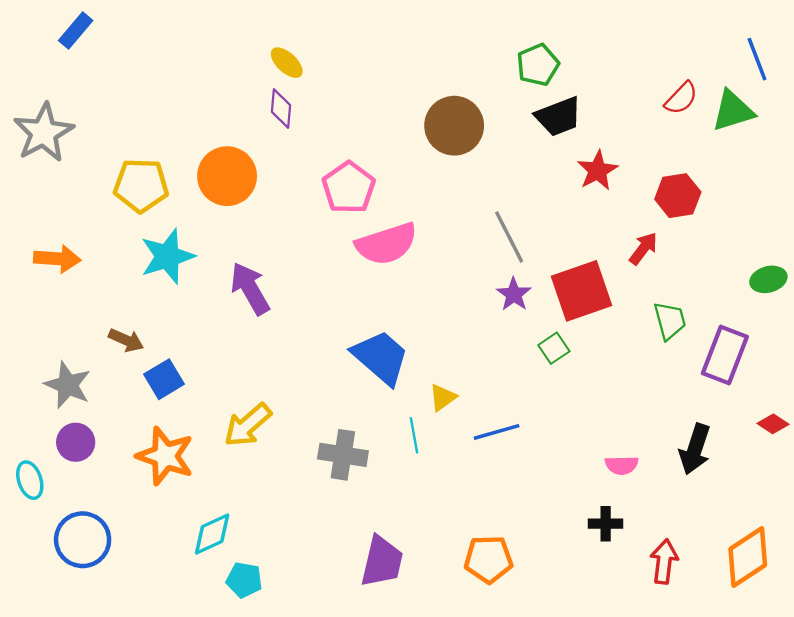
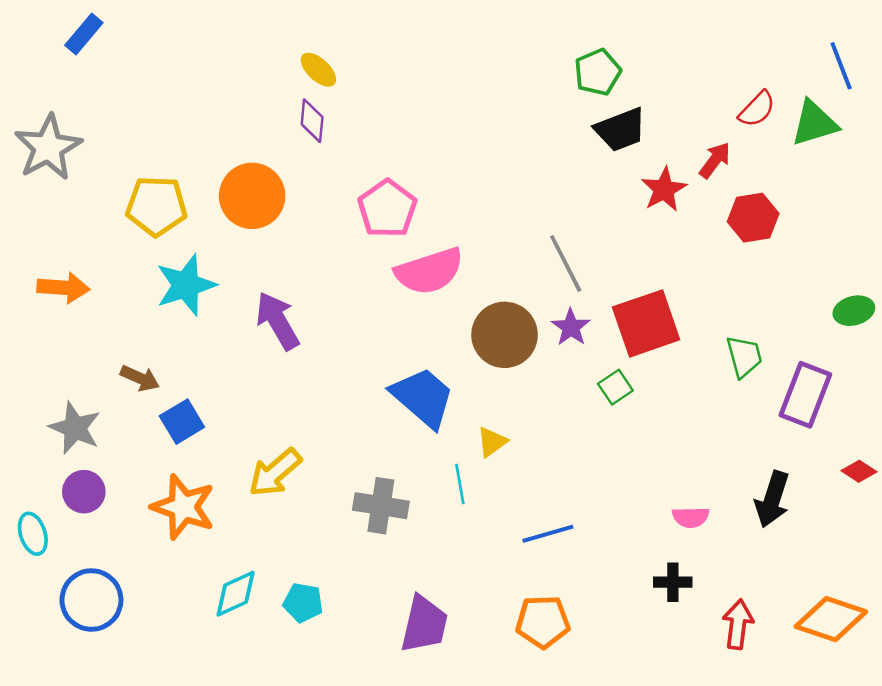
brown circle: (454, 126) -> (505, 335), moved
red arrow: (643, 248) -> (715, 160), moved
blue line: (497, 432) -> (548, 534), moved
orange diamond: (748, 557) -> (831, 619), turned 52
cyan pentagon: (244, 580) -> (303, 603), moved

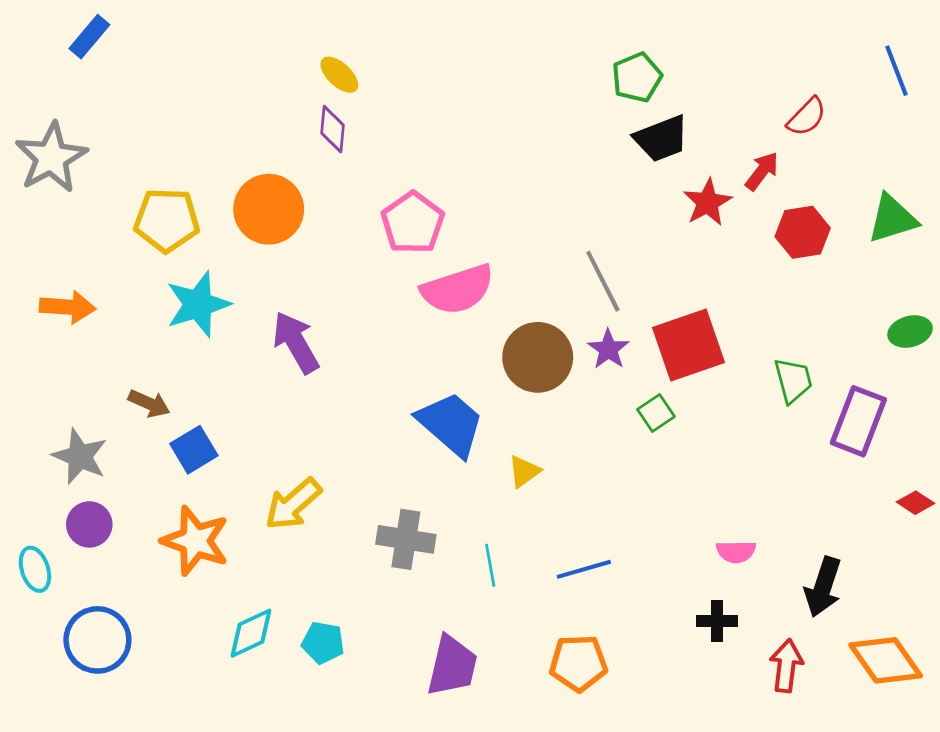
green triangle: (814, 123) -> (892, 219), moved
cyan line: (460, 484) -> (490, 565), moved
black arrow: (772, 499) -> (823, 587), moved
orange diamond: (831, 619) -> (886, 660), turned 36

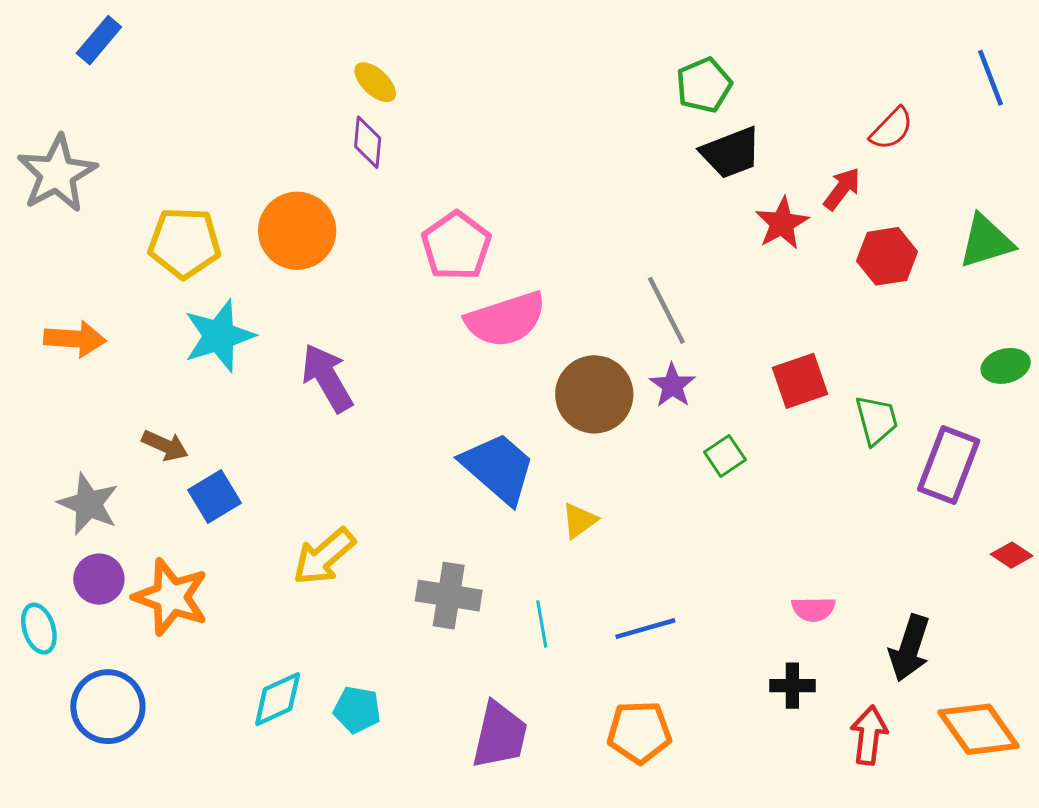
red square: (689, 345) -> (800, 381), moved, size x0.7
orange star: (195, 541) -> (171, 597), moved

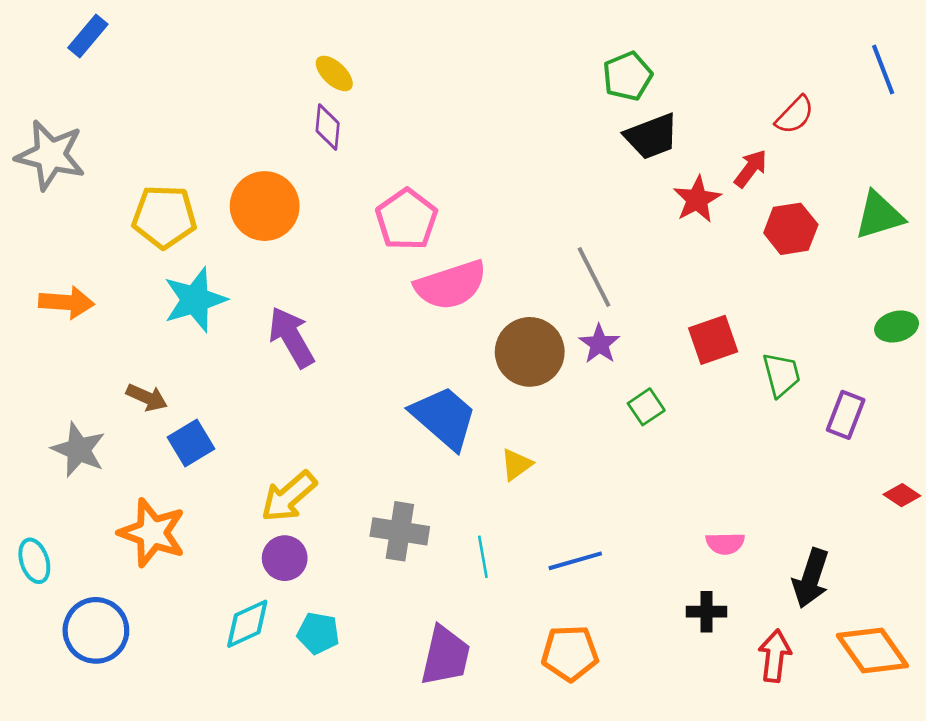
gray star: (57, 174) -> (50, 155), turned -30
purple rectangle: (949, 465) -> (846, 415), size x0.7
purple circle: (99, 579) -> (285, 558), moved

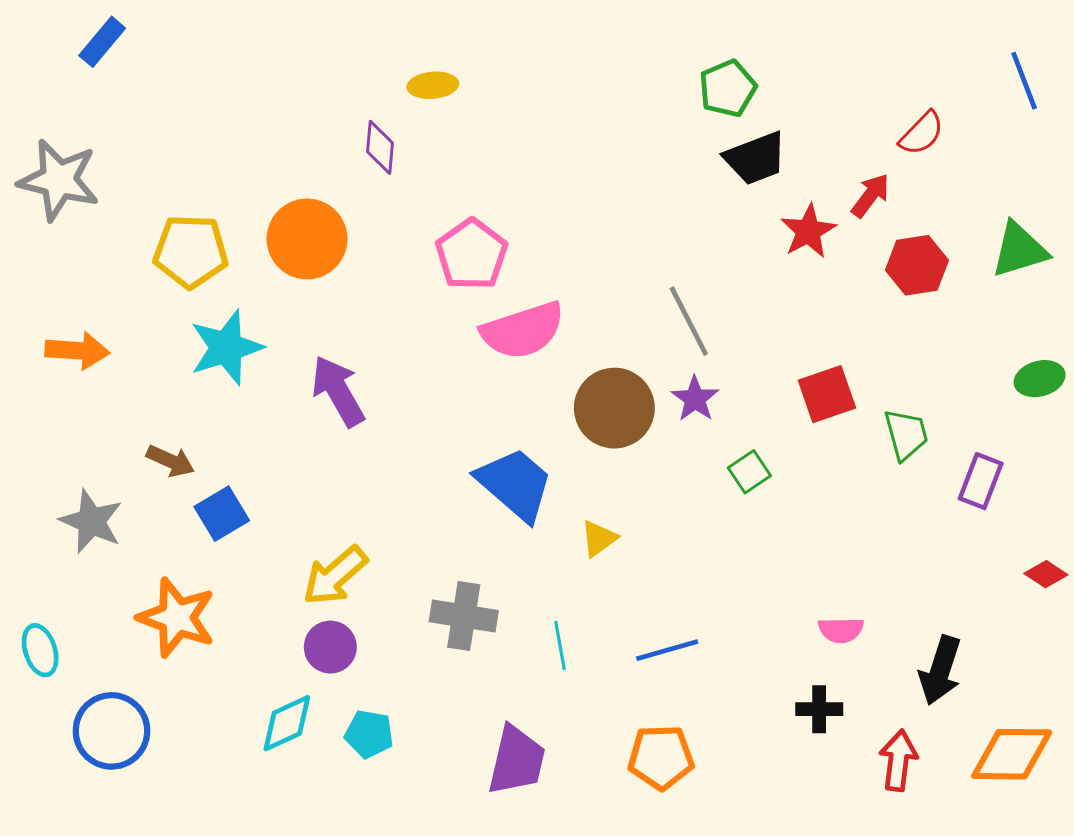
yellow ellipse: (334, 73) -> (433, 85), moved, turned -48
orange diamond: (872, 650) -> (1012, 754), turned -54

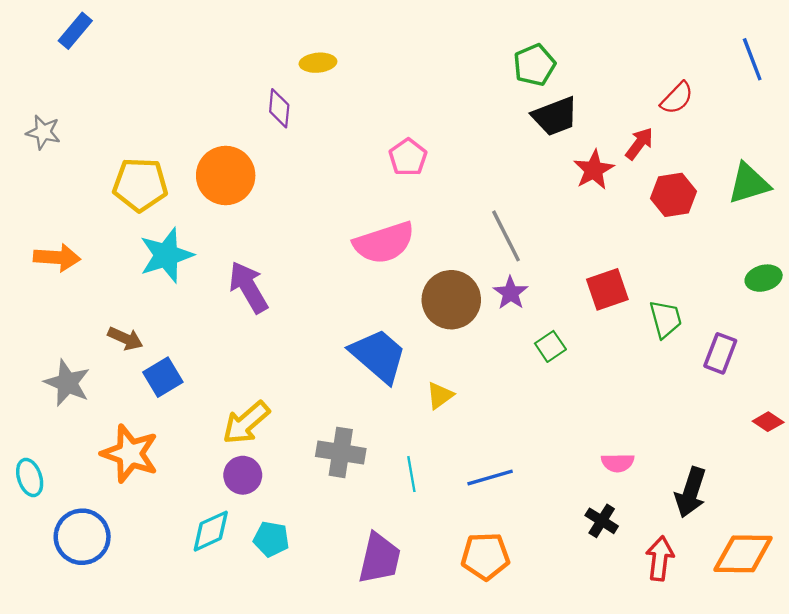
gray star: (59, 180) -> (43, 132), size x0.6
pink pentagon: (472, 254) -> (408, 157), moved, size x0.7
black cross: (819, 709) -> (602, 521), turned 32

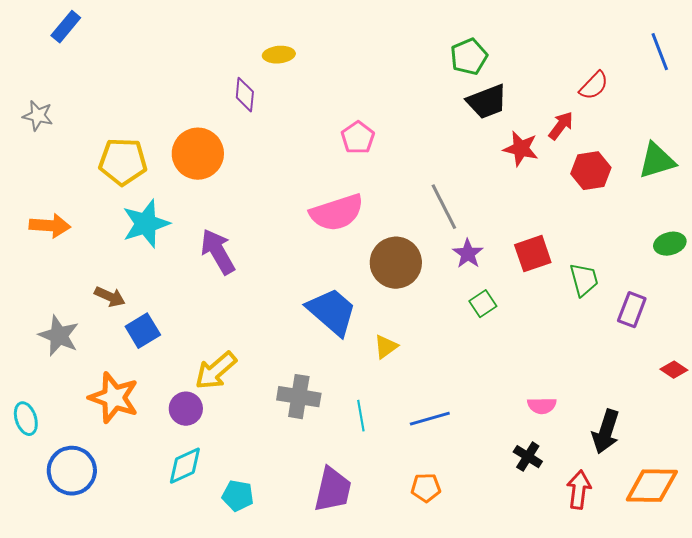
red star: (594, 170) -> (521, 149), turned -30
purple star: (511, 293) -> (468, 254), moved
purple circle: (243, 475) -> (186, 409), moved
cyan pentagon: (271, 539) -> (238, 496), moved
orange pentagon: (485, 556) -> (426, 488), size x0.7

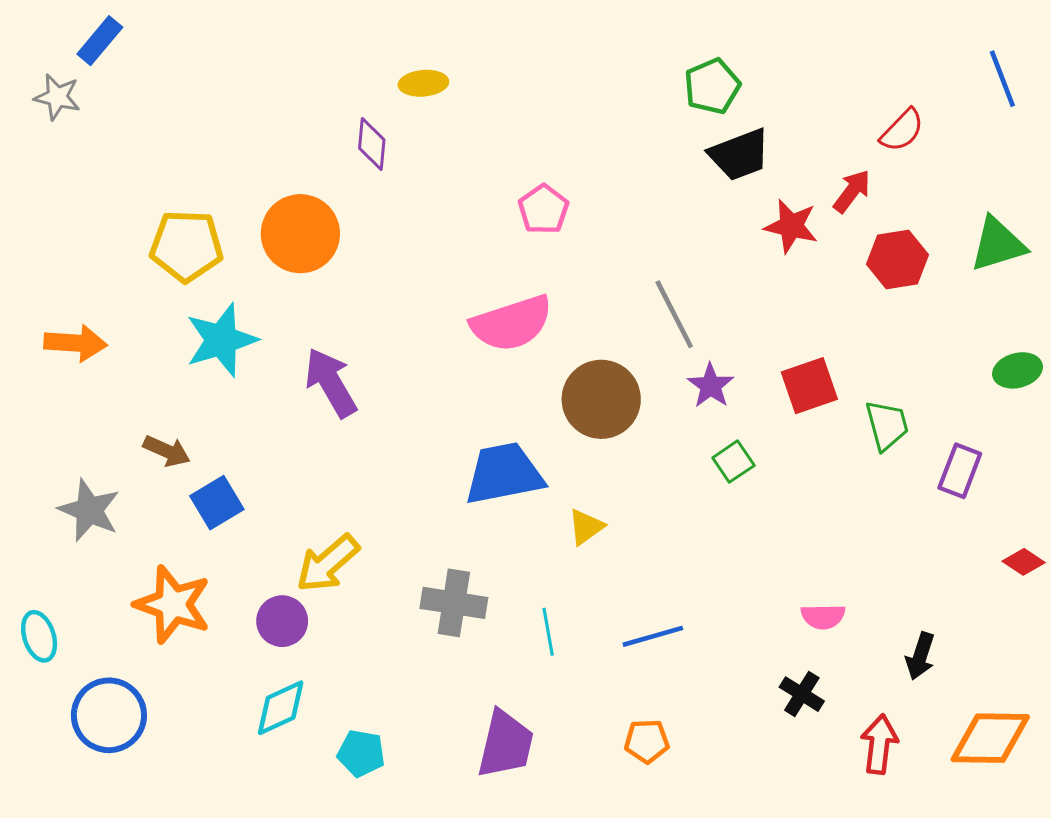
gray star: (38, 116) -> (57, 97), moved
blue trapezoid: (332, 312) -> (504, 474), turned -52
black arrow: (606, 432) -> (920, 656), size x0.7

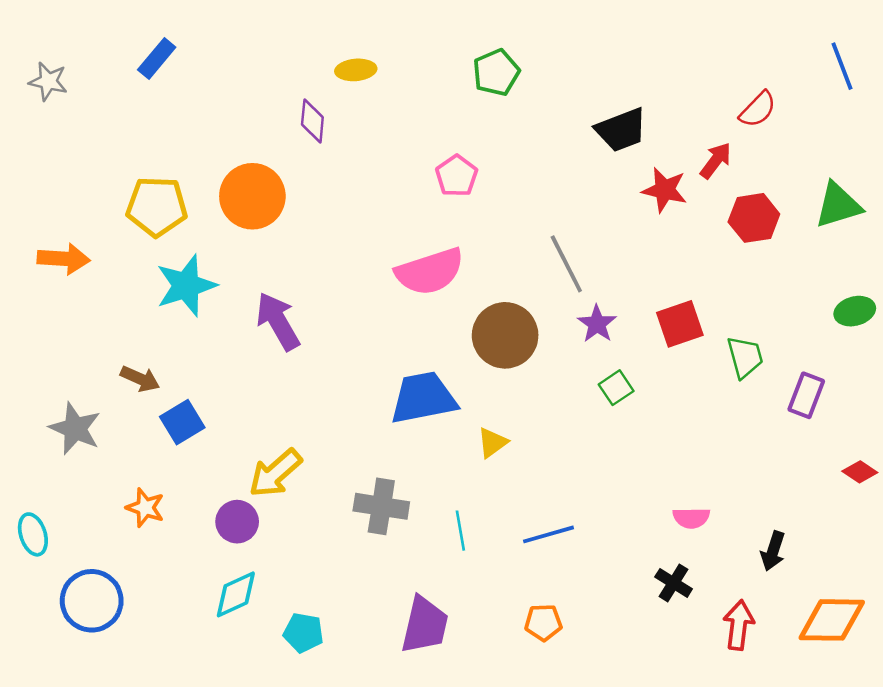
blue rectangle: (100, 41) -> (157, 58), moved
green pentagon: (712, 86) -> (496, 72), moved
orange arrow: (75, 343) -> (64, 259), moved
orange star: (173, 604) -> (145, 508), size x0.6

